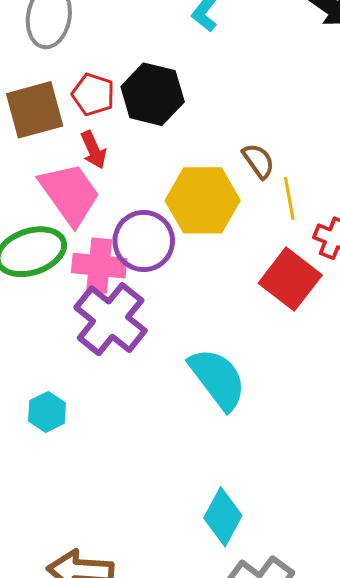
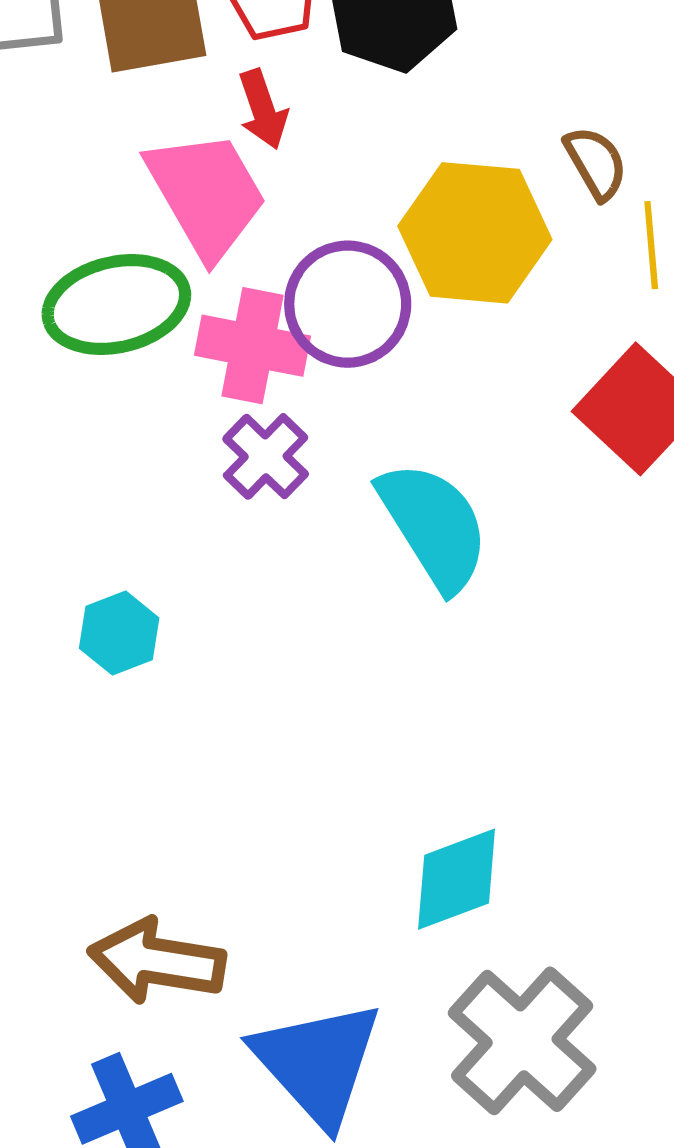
purple cross: (111, 319) -> (266, 456), size x0.6
cyan semicircle: (218, 379) -> (434, 526), moved
cyan diamond: (223, 517) -> (457, 879), turned 36

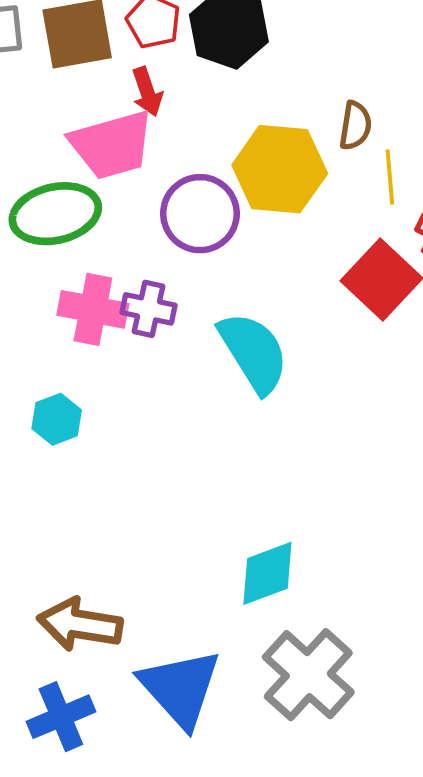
brown semicircle: (596, 163) -> (355, 126), turned 39
pink trapezoid: (206, 194) -> (112, 145), turned 104
pink cross: (252, 346) -> (93, 309), moved
purple cross: (266, 456) -> (148, 309), turned -32

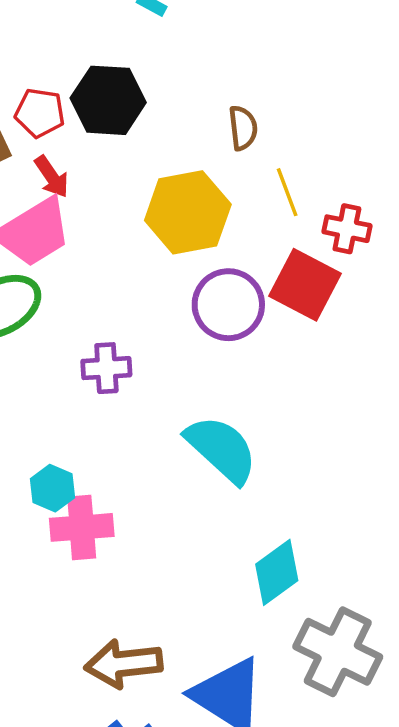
brown semicircle: (355, 126) -> (243, 128), moved
purple circle: (200, 214) -> (228, 305), moved
pink cross: (93, 309) -> (82, 527), moved
cyan semicircle: (254, 352) -> (221, 449), moved

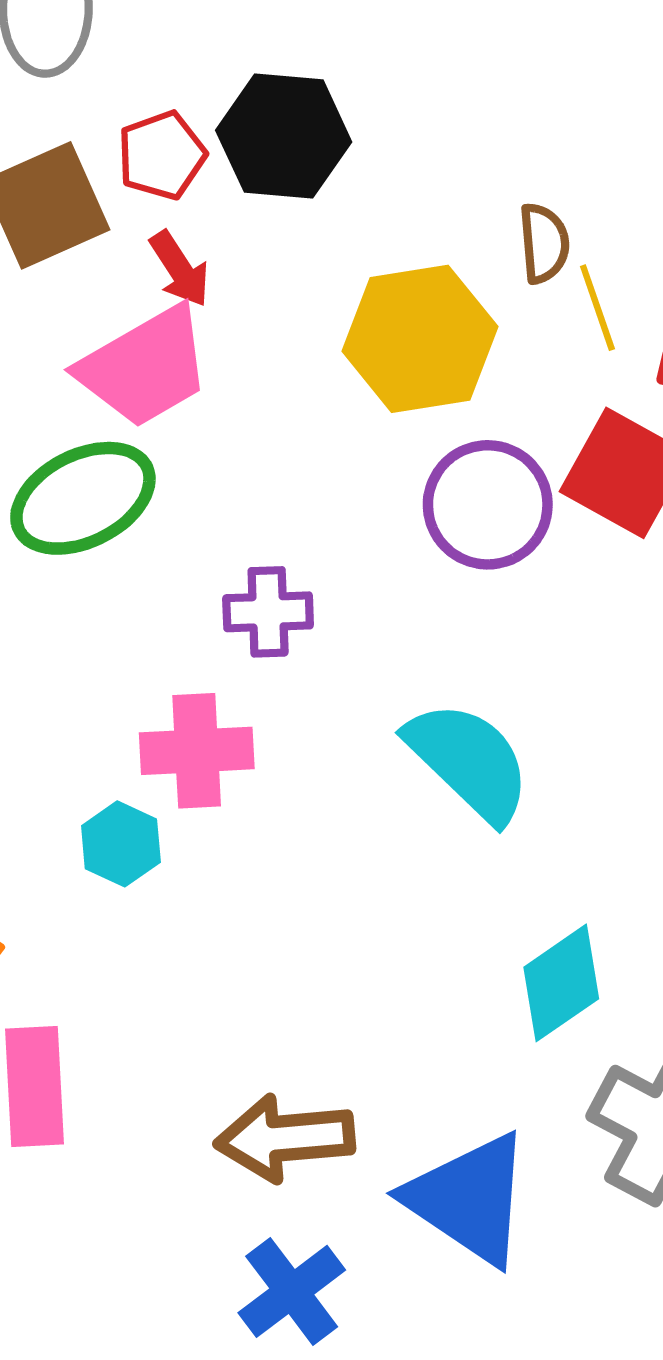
red pentagon: (40, 113) -> (162, 155), turned -30
brown semicircle: (243, 128) -> (544, 243), moved
cyan hexagon: (52, 488) -> (121, 844), moved
pink cross: (82, 527) -> (197, 751), moved

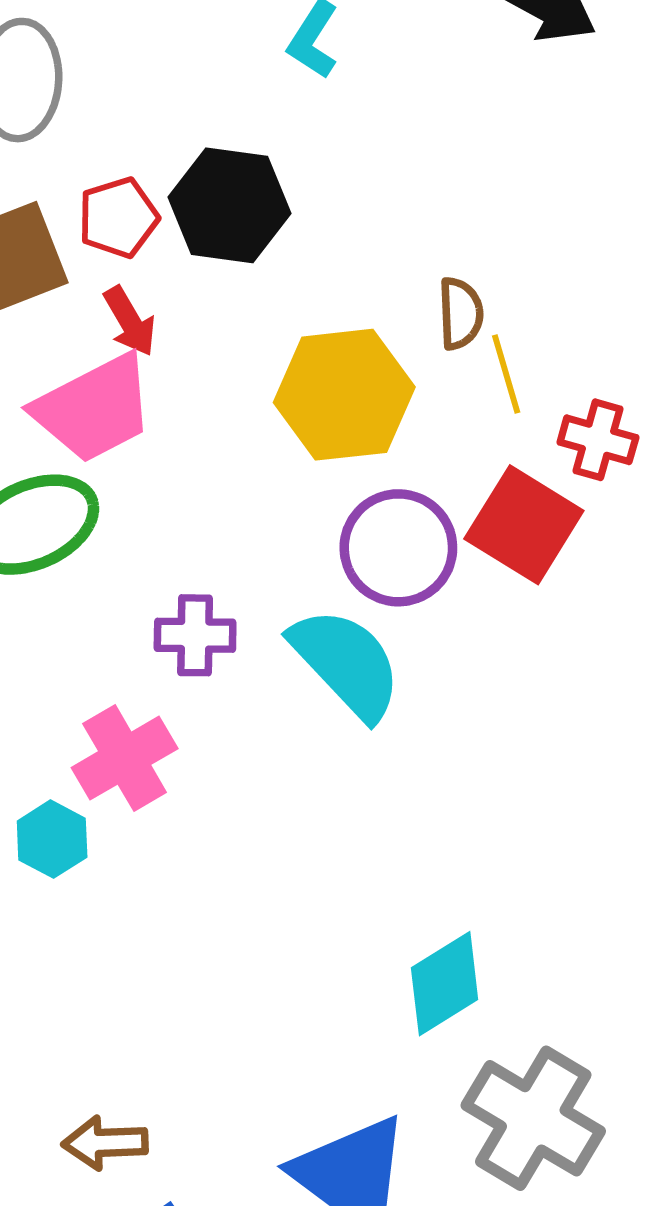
pink cross: (197, 751) -> (125, 758), turned -30
cyan semicircle: (469, 761) -> (346, 663), moved
brown arrow: (285, 1138) -> (105, 1143), moved, size x0.7

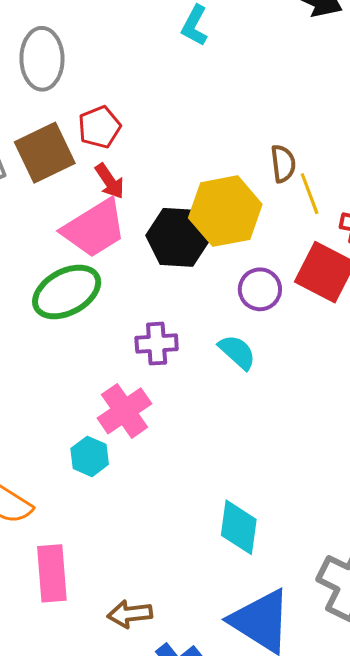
black hexagon: (229, 205) -> (178, 237), moved
purple circle: (398, 548) -> (260, 289), size x0.7
cyan semicircle: (346, 663) -> (237, 352), size x0.6
cyan diamond: (445, 984) -> (239, 527), moved, turned -46

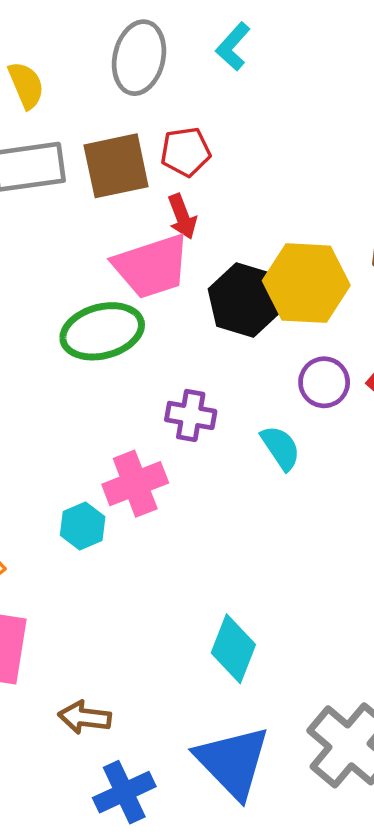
cyan L-shape: (195, 26) -> (233, 47), moved

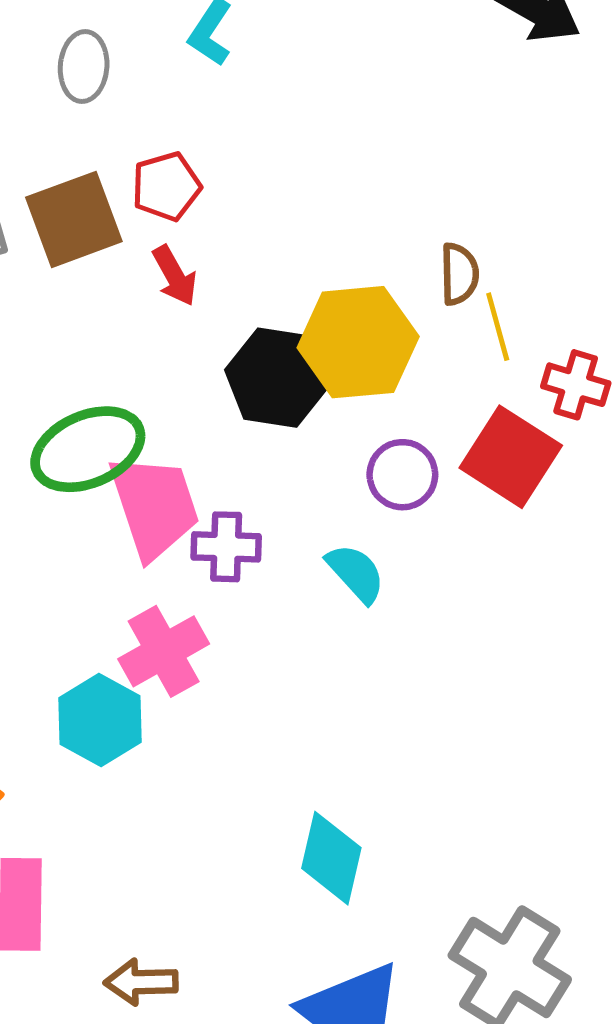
gray ellipse: (139, 58) -> (84, 67), size x0.7
pink trapezoid: (152, 266) -> (154, 506), moved, turned -82
cyan hexagon: (83, 526) -> (100, 720), size x1.4

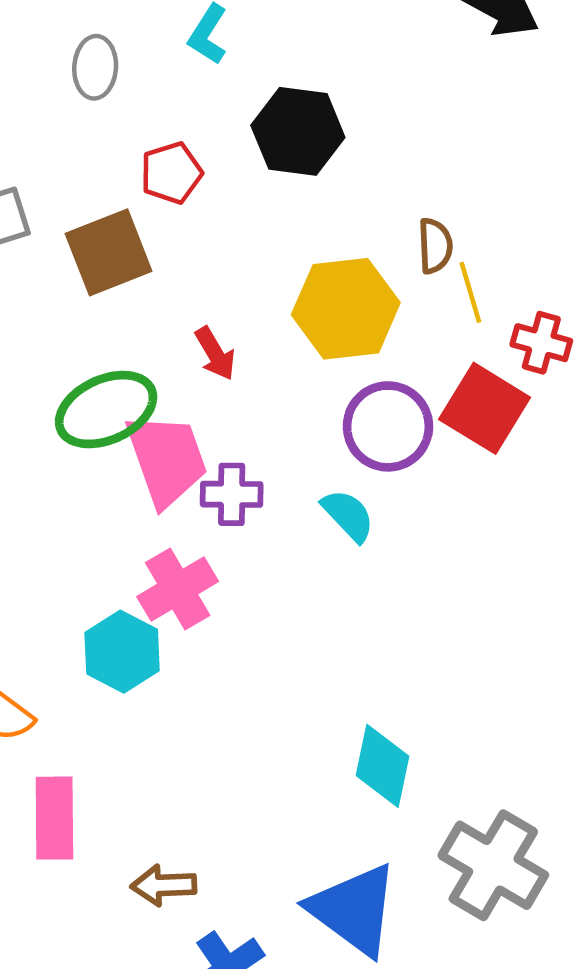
brown square: (74, 219) -> (109, 252), moved
red arrow: (175, 276) -> (215, 354), moved
black hexagon: (277, 378) -> (298, 131), moved
purple circle: (402, 475) -> (388, 426), size x1.4
cyan diamond: (331, 858) -> (382, 766), moved

